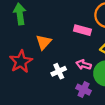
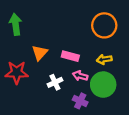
pink rectangle: (82, 30) -> (70, 56), moved
red star: (21, 61) -> (17, 72), turned 30

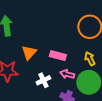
yellow arrow: (104, 59) -> (90, 59), turned 72

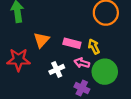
yellow arrow: (90, 59) -> (94, 47), moved

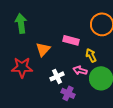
pink rectangle: (72, 43) -> (71, 40), moved
purple cross: (82, 88) -> (68, 93), moved

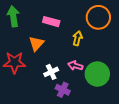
pink rectangle: (71, 40) -> (51, 22), moved
yellow arrow: (91, 55) -> (77, 38), moved, turned 40

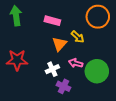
yellow arrow: (77, 38) -> (78, 37), turned 120
orange triangle: (36, 44) -> (59, 44), moved

